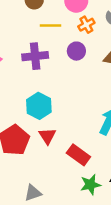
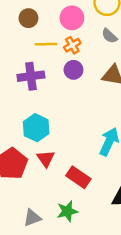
orange cross: (86, 25) -> (72, 45), moved
green star: (90, 185) -> (67, 211), moved

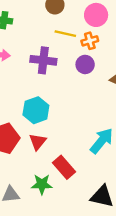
green star: (67, 211) -> (42, 184), moved

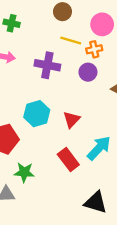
red triangle: (38, 142) -> (72, 119), moved
red rectangle: (64, 167) -> (68, 160), moved
green star: (42, 184) -> (24, 172), moved

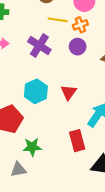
purple cross: (47, 65) -> (39, 46), turned 30
red rectangle: (68, 160) -> (77, 141), moved, turned 30

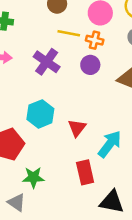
orange cross: (80, 25) -> (95, 40), turned 32
red triangle: (69, 92) -> (77, 128), moved
gray triangle: (18, 170) -> (16, 203), turned 42

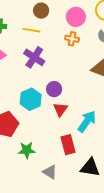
yellow line: (69, 33) -> (31, 30), moved
purple circle: (90, 65) -> (54, 89), moved
gray triangle: (16, 203) -> (50, 172), moved

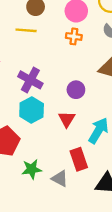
purple cross: (34, 57) -> (30, 80), moved
purple circle: (54, 89) -> (76, 90), moved
gray triangle: (50, 172) -> (60, 178), moved

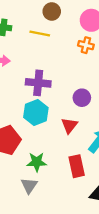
purple cross: (30, 80) -> (38, 83), turned -30
green star: (32, 169) -> (37, 162), moved
gray triangle: (60, 178) -> (29, 186), moved, turned 30

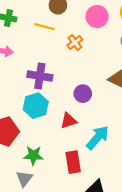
orange cross: (86, 45) -> (75, 43), moved, turned 35
red triangle: (69, 125) -> (68, 121), turned 30

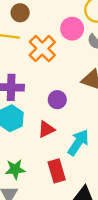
pink circle: (97, 17) -> (72, 29), moved
orange cross: (75, 43) -> (42, 49), size x1.6

